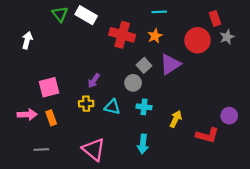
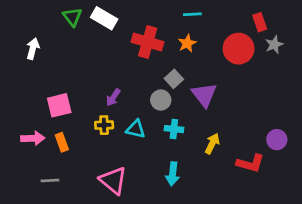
purple triangle: (170, 64) -> (204, 95), moved, turned -35

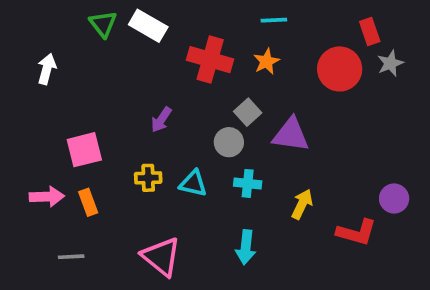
purple triangle: (204, 95) -> (291, 135), turned -44
purple arrow: (113, 97) -> (161, 120), moved

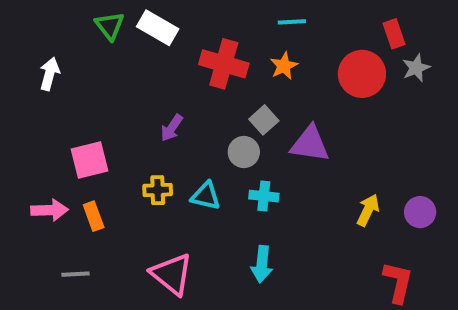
yellow arrow: (302, 204) -> (368, 210), moved
red L-shape: (357, 232) -> (398, 282), moved, turned -93

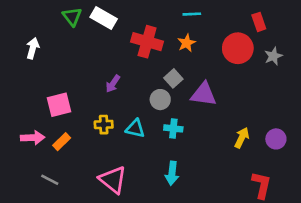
gray star: (416, 68) -> (273, 56), moved
orange rectangle: (94, 216) -> (62, 142), turned 66
gray line: (76, 274) -> (50, 180), turned 30

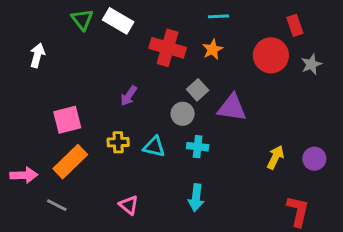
pink arrow: (33, 138) -> (24, 175), moved
orange rectangle: (62, 142) -> (70, 162), size x1.6
pink triangle: (113, 180) -> (129, 205), size x0.6

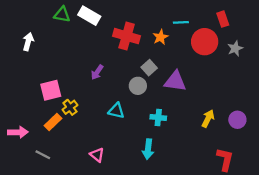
cyan line: (219, 16) -> (181, 22), moved
green triangle: (82, 19) -> (62, 15), turned -42
yellow cross: (118, 142) -> (70, 107), moved, turned -35
cyan cross: (198, 147) -> (158, 117), moved
orange rectangle: (70, 162) -> (53, 122), size x0.7

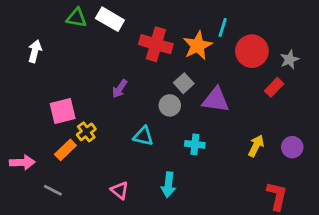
red rectangle: (223, 19) -> (274, 87), moved, turned 63
cyan line: (181, 22) -> (223, 27), turned -70
orange star: (160, 37) -> (198, 46), size x1.5
cyan arrow: (148, 149) -> (168, 185), moved

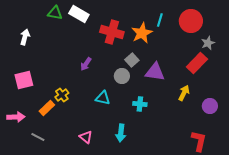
red circle: (252, 51) -> (191, 21), moved
red rectangle: (274, 87) -> (197, 63), size x1.5
pink square: (63, 111) -> (24, 80), moved
yellow arrow: (256, 146) -> (184, 93), moved

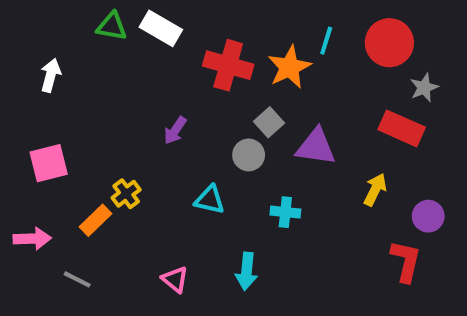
red rectangle: (197, 63) -> (402, 128), turned 70
red L-shape: (199, 141) -> (406, 261), moved

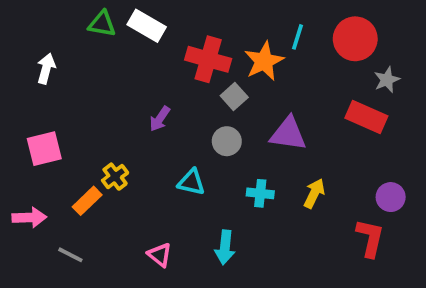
gray square: (269, 122) -> (234, 97), moved
yellow arrow: (375, 190) -> (314, 193), moved

